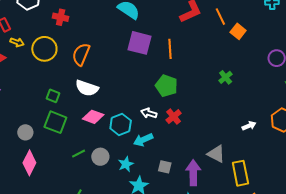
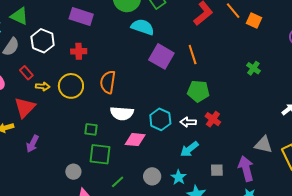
purple square: (139, 43) -> (161, 56), turned 30
cyan hexagon: (121, 124) -> (160, 119), moved
green line: (79, 154) -> (118, 182), moved

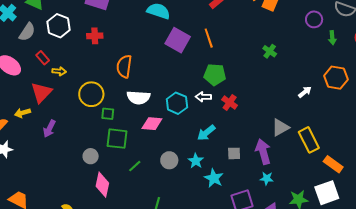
yellow circle: (71, 86) -> (91, 94), moved
white arrow: (188, 122) -> (203, 97), moved
gray triangle: (264, 145) -> (280, 127), turned -42

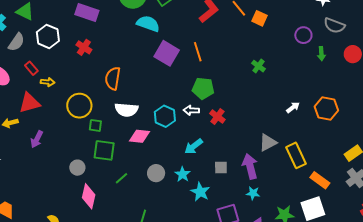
red cross: (95, 36) -> (84, 47), turned 35
orange hexagon: (336, 78) -> (326, 109), moved
red triangle: (41, 92) -> (29, 103), turned 30

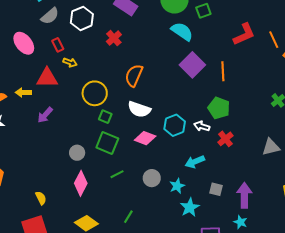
gray triangle: (268, 142) -> (271, 147), moved

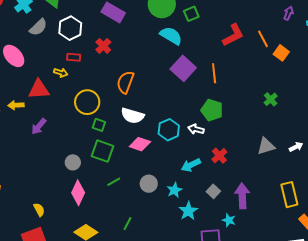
red rectangle: (58, 45) -> (74, 57), moved, turned -56
red cross: (225, 139) -> (219, 156), moved
gray square: (216, 189) -> (213, 191), turned 32
cyan star: (240, 222) -> (229, 220), moved

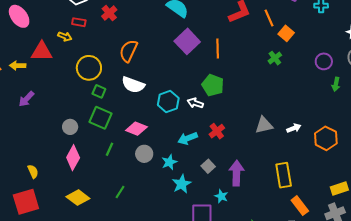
green cross: (271, 99) -> (275, 58), moved
purple arrow: (39, 126) -> (26, 99), moved
pink diamond: (140, 144) -> (136, 129), moved
green line: (114, 182) -> (109, 149), turned -40

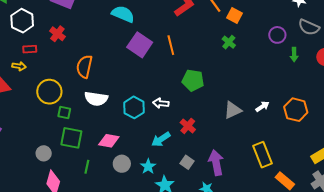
green pentagon: (213, 85) -> (193, 80), moved

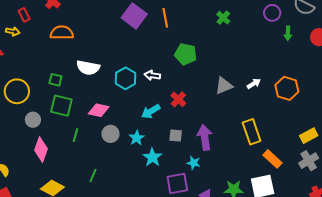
red rectangle: (30, 49) -> (24, 15), turned 64
orange semicircle: (84, 67) -> (62, 33), moved, turned 75
yellow circle: (49, 92) -> (17, 91), moved
gray square: (187, 162) -> (176, 136), turned -32

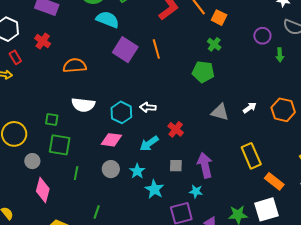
orange semicircle: (62, 33) -> (75, 66), moved
green pentagon: (186, 54) -> (203, 72), moved
gray triangle: (224, 86) -> (220, 112), turned 42
pink diamond: (99, 110) -> (111, 140), moved

